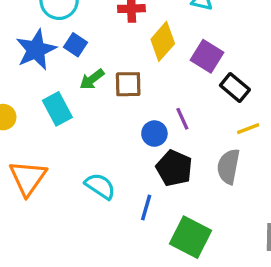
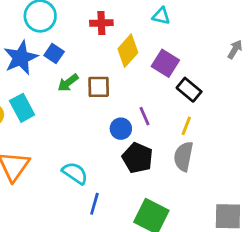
cyan rectangle: (57, 109) -> (22, 108), moved
yellow line: (248, 129) -> (186, 126), moved, turned -48
blue line: (146, 208) -> (94, 204), moved

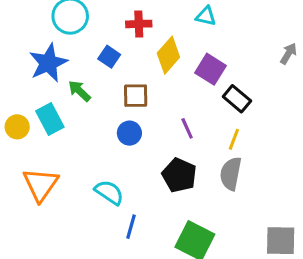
blue square: (54, 54) -> (109, 57), moved
green arrow: (68, 83) -> (80, 91), moved, turned 80
blue circle: (121, 129) -> (129, 133), moved

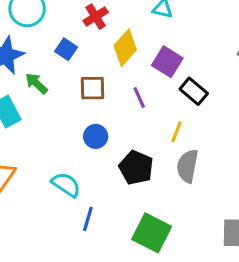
red cross: (139, 24) -> (96, 17), turned -30
purple line: (187, 128) -> (139, 97), moved
blue circle: (129, 133) -> (96, 136), moved
yellow line: (234, 139) -> (177, 132), moved

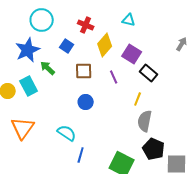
red cross: (96, 17) -> (86, 25), turned -35
black pentagon: (136, 168) -> (154, 149), moved

